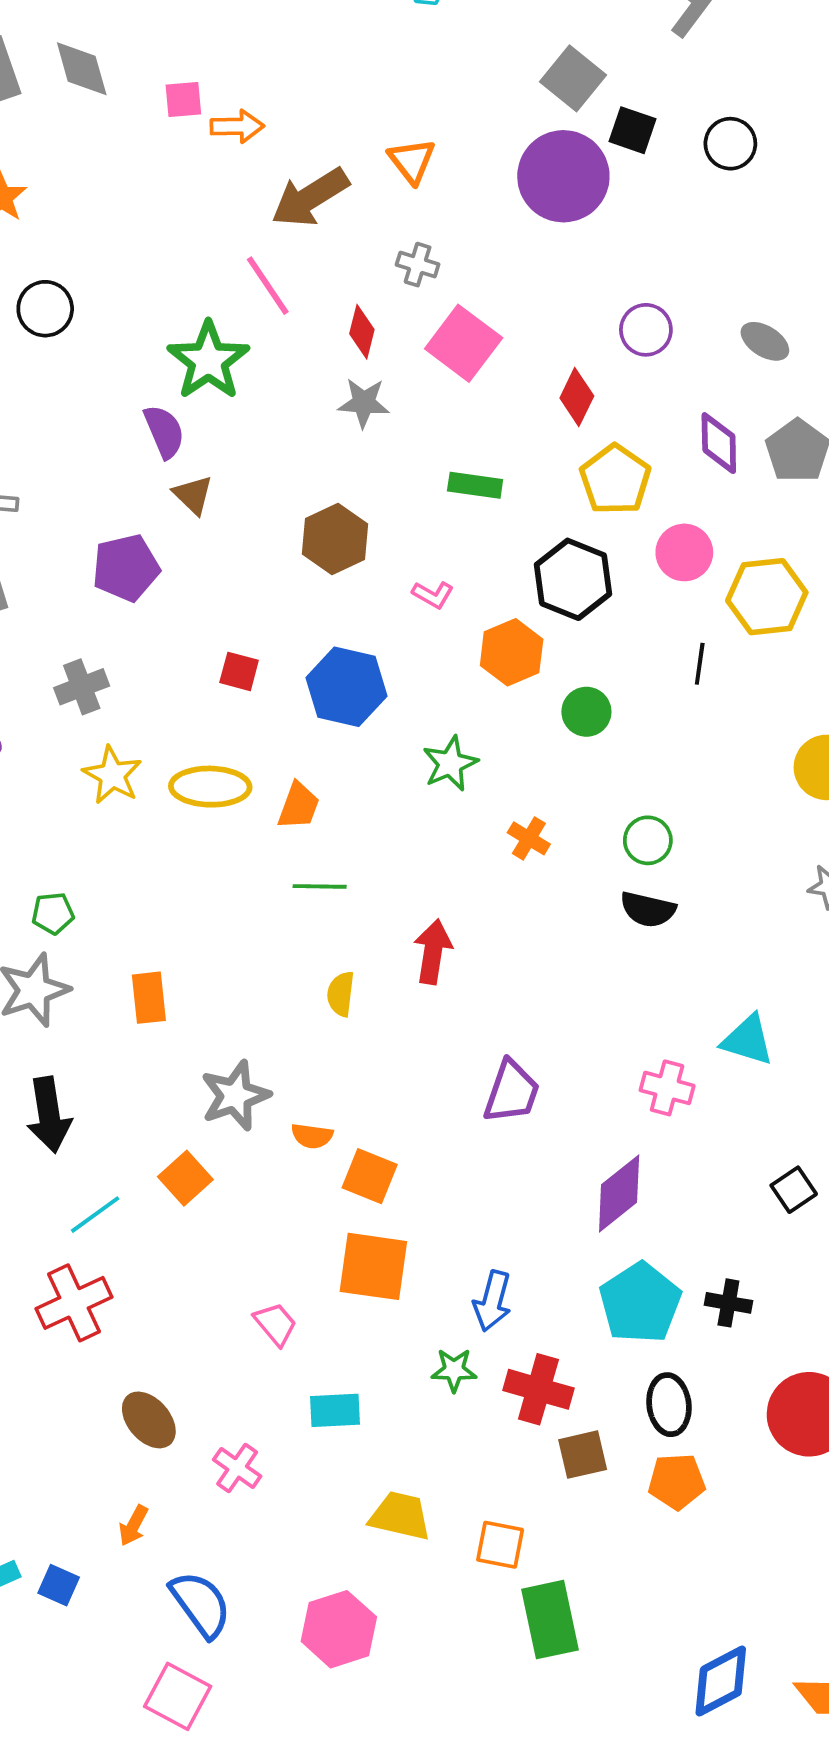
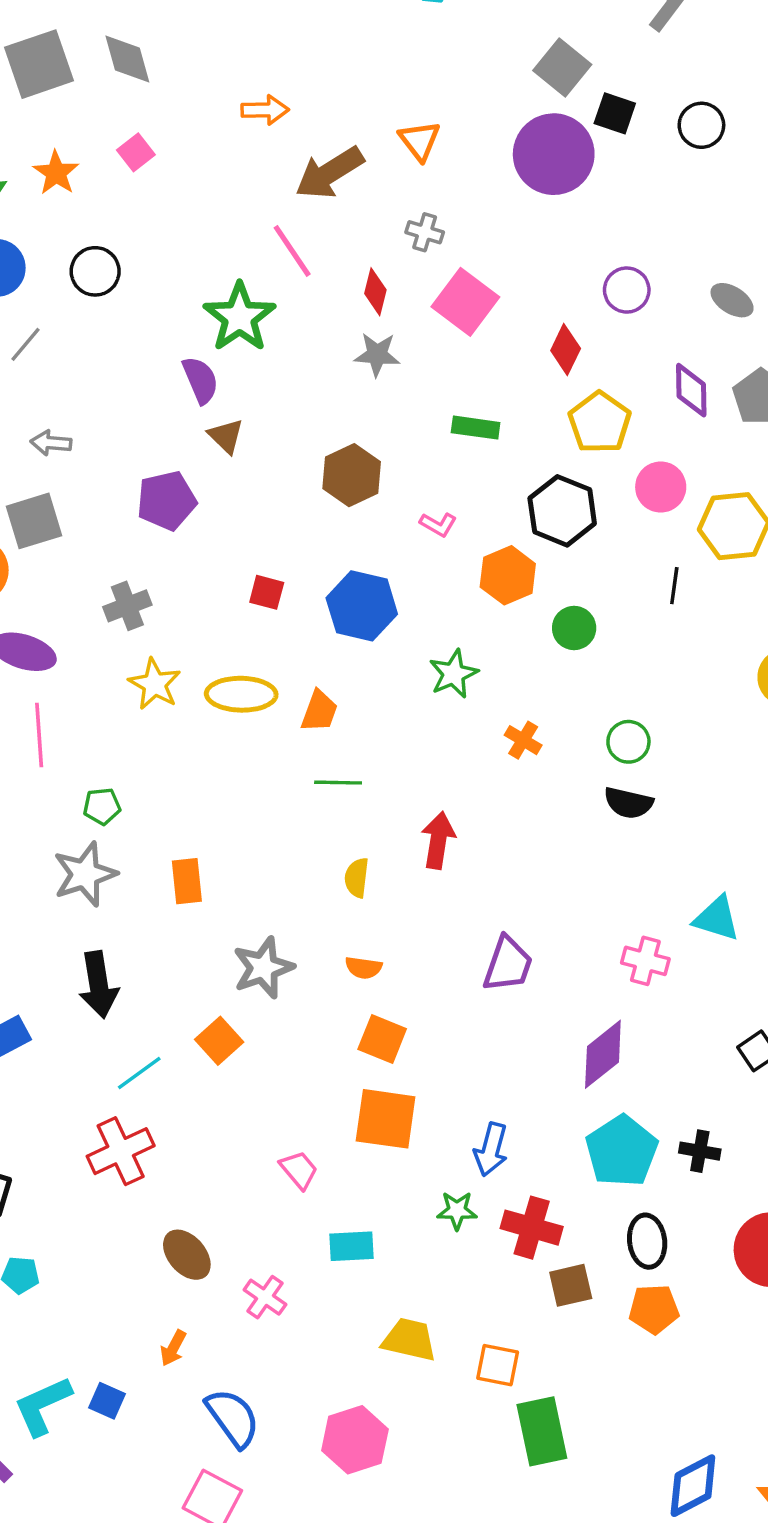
pink square: (183, 100) -> (136, 152), moved, turned -33
orange semicircle: (312, 1136) -> (363, 968), moved

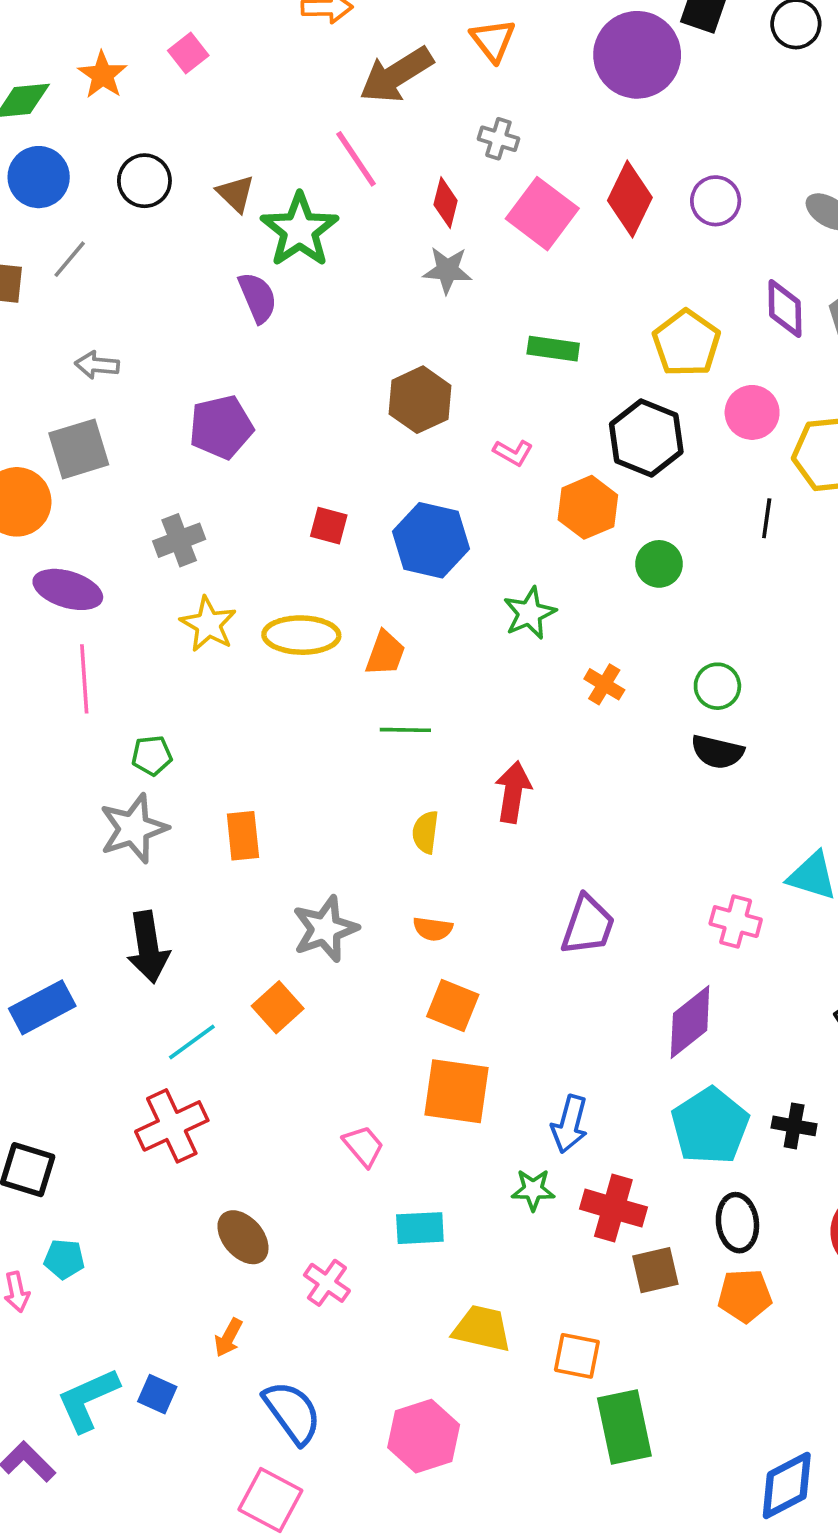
red diamond: (566, 349) -> (630, 199), moved, size x1.4
brown triangle: (226, 436) -> (236, 193), moved

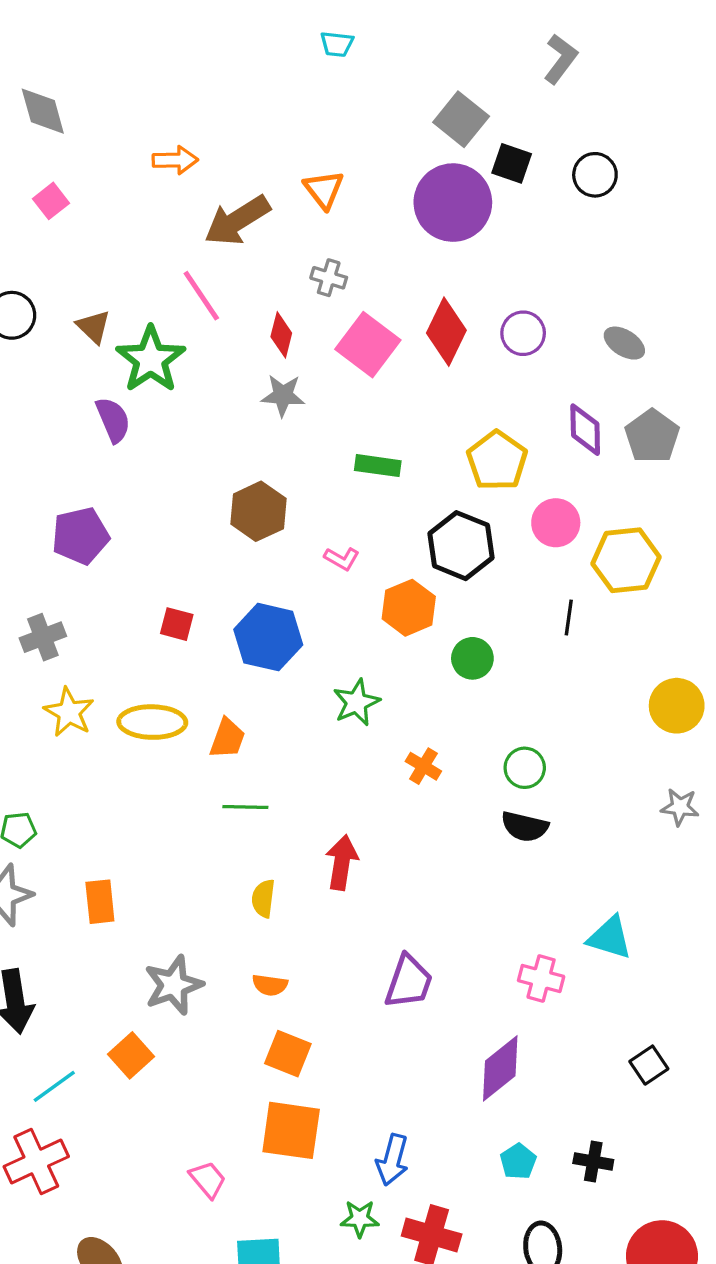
cyan pentagon: (710, 1126) -> (518, 1161), size x0.5

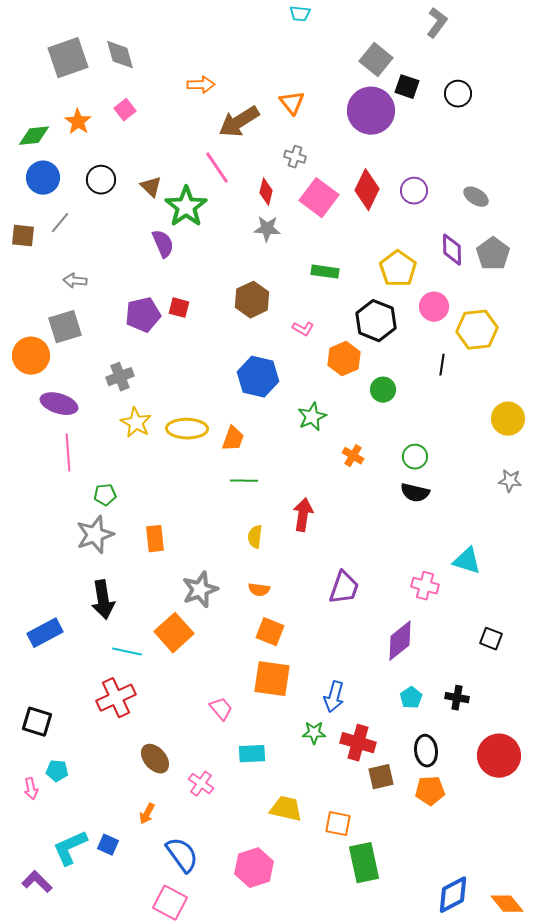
red square: (177, 624) -> (179, 308), moved
orange square: (131, 1055) -> (174, 633), size x1.4
black square: (649, 1065) -> (491, 639), turned -35
cyan line: (54, 1086) -> (127, 652), turned 48

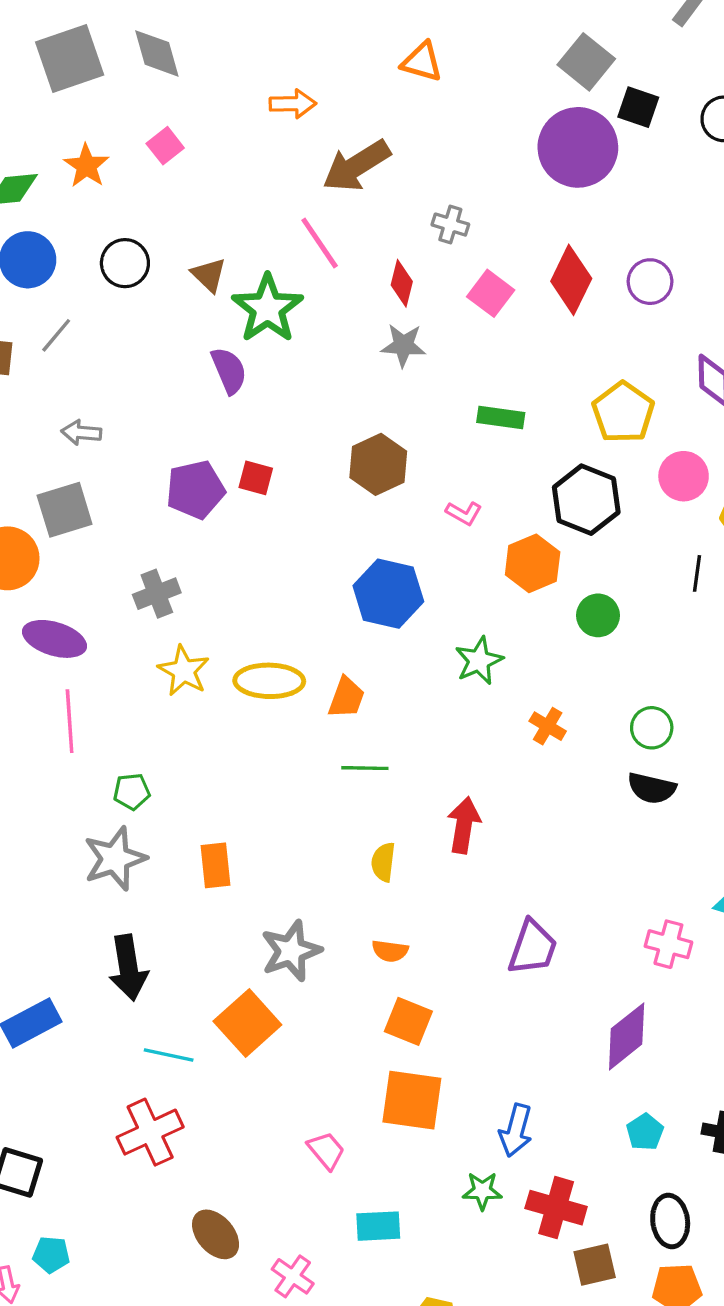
orange triangle: (292, 103) -> (422, 62), moved, turned -36
pink square: (319, 198) -> (491, 293), size x0.7

